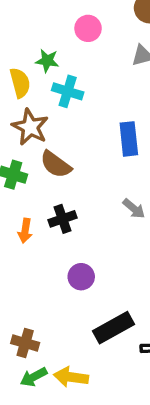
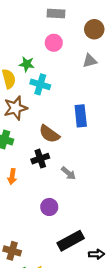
brown star: (30, 127) -> (16, 108), turned 30
brown semicircle: (56, 164) -> (49, 134), moved
gray arrow: (134, 209) -> (68, 173), moved
black cross: (63, 219) -> (40, 159), moved

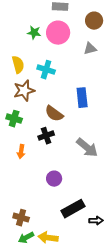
pink circle: (54, 43) -> (58, 33), size x1.5
green star: (27, 64) -> (34, 33), moved
gray arrow: (68, 173) -> (87, 148), moved, size x1.6

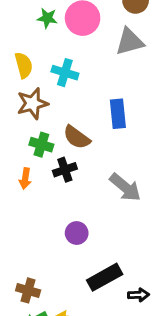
gray triangle: (90, 49) -> (130, 42), size x1.5
green cross: (14, 119) -> (41, 145), moved
orange arrow: (21, 152) -> (25, 179), moved

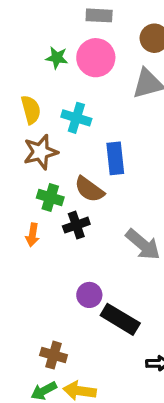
blue rectangle: (118, 114) -> (115, 158), moved
black rectangle: (105, 277) -> (120, 319), moved, turned 60
brown cross: (28, 290) -> (54, 355), moved

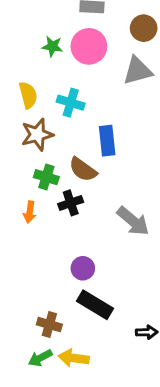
black rectangle: (120, 319) -> (95, 305), moved

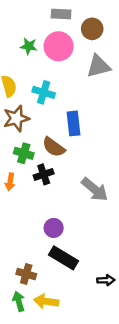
brown circle: (144, 28) -> (92, 29), moved
green arrow: (40, 358) -> (19, 301), turned 102

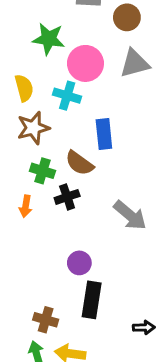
green star: (29, 46) -> (49, 39), size x1.5
pink circle: (59, 46) -> (85, 63), moved
black rectangle: (64, 258) -> (92, 300), turned 68

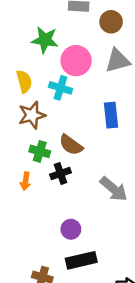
blue rectangle: (104, 134) -> (111, 115), moved
black rectangle: (92, 300) -> (81, 260), turned 68

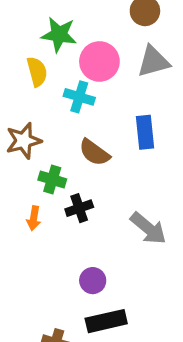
yellow semicircle: (24, 81) -> (37, 72), moved
brown star: (32, 115) -> (24, 141), moved
brown semicircle: (71, 145) -> (94, 152), moved

